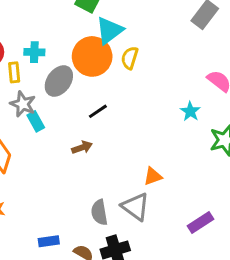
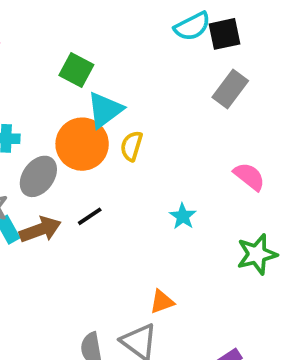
cyan star: (190, 111) -> (183, 216), moved
brown arrow: (82, 147) -> (40, 230), moved, size x1.5

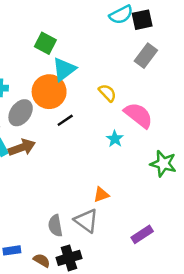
yellow semicircle: (131, 146) -> (107, 93), moved, turned 120
pink semicircle: (249, 176) -> (138, 115), moved, size x1.4
black line: (90, 216) -> (65, 120), moved
green star: (257, 254) -> (163, 164), turned 30

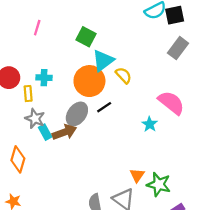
yellow semicircle: (107, 93) -> (124, 75), moved
gray ellipse: (21, 113) -> (77, 114), moved
green star: (163, 164) -> (159, 184), moved
orange triangle: (101, 195) -> (137, 175), turned -35

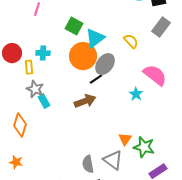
green square: (86, 37) -> (74, 26), moved
yellow semicircle: (124, 75) -> (131, 41), moved
gray ellipse: (77, 114) -> (105, 64), moved
brown arrow: (64, 132) -> (85, 101), moved

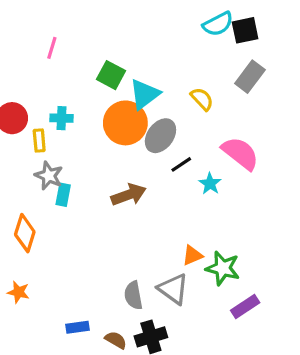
black line: (96, 79) -> (181, 164), moved
cyan rectangle: (44, 101) -> (63, 195), turned 40
orange triangle: (125, 139) -> (192, 255), turned 32

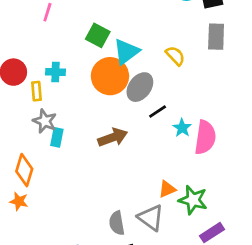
gray rectangle: (250, 77) -> (216, 37), turned -35
pink semicircle: (240, 153) -> (205, 137), moved, turned 60
orange star: (18, 292) -> (19, 201), moved

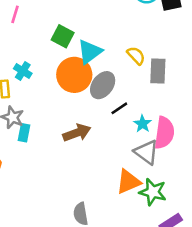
gray rectangle: (216, 37) -> (158, 71), moved
cyan cross: (56, 72) -> (23, 71), turned 30
orange triangle: (167, 189) -> (128, 182), size x1.5
gray triangle: (151, 218) -> (146, 152), moved

